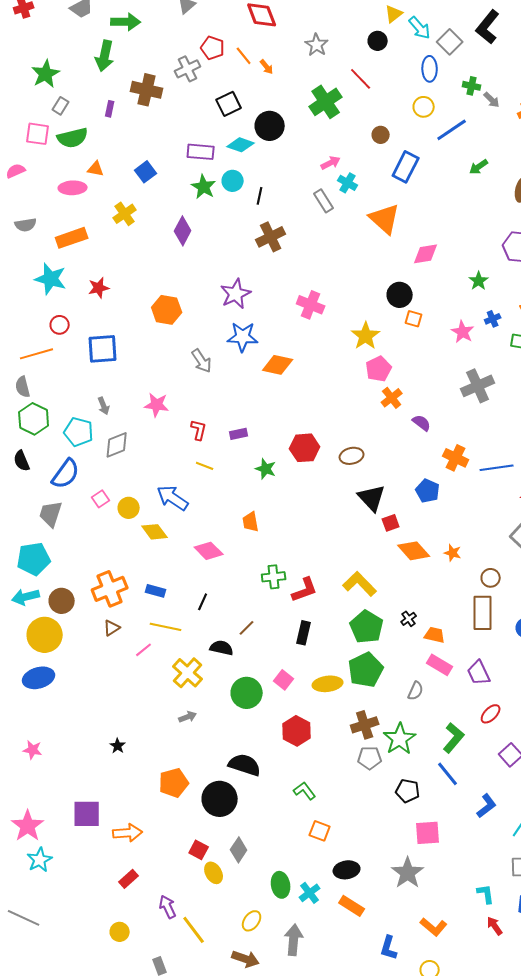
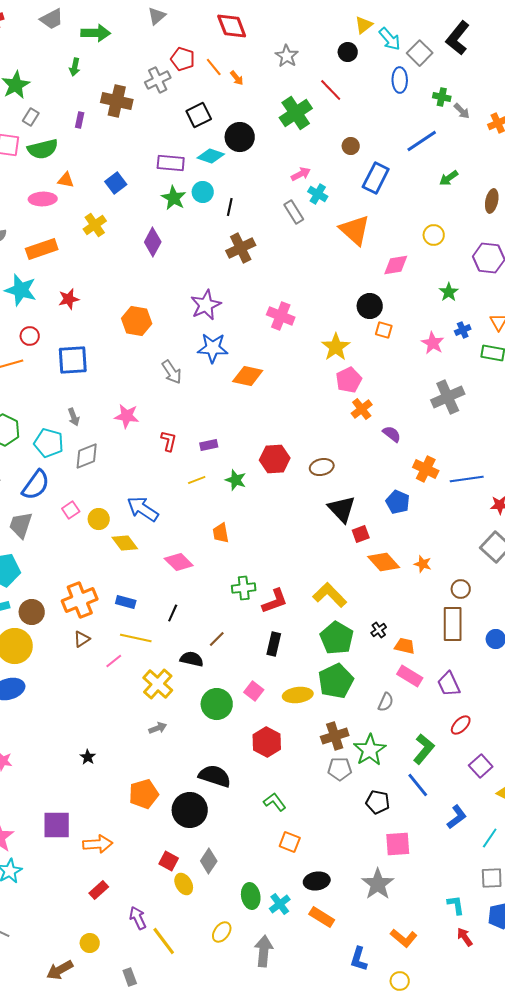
green arrow: (105, 56) -> (75, 67), size x0.6
yellow circle: (424, 107) -> (434, 235), moved
yellow line: (205, 466) -> (197, 480), moved, turned -42
brown arrow: (246, 959) -> (60, 970), moved, turned 132

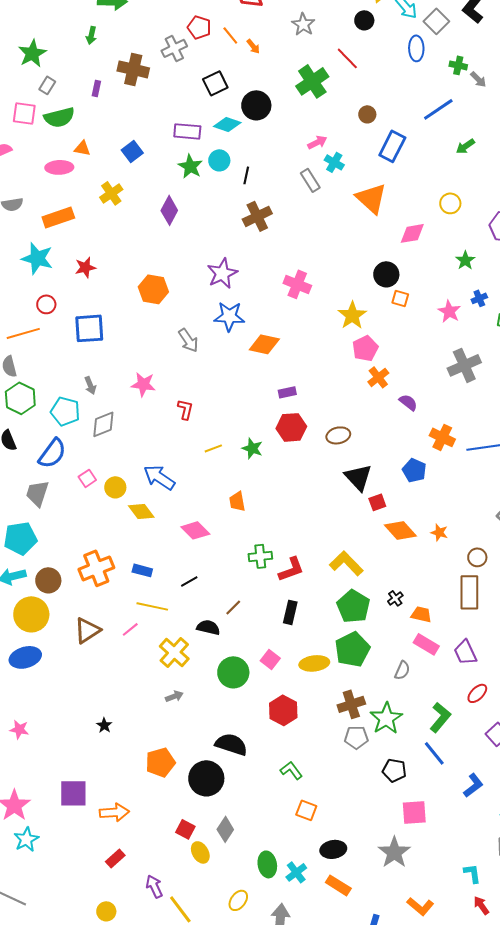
purple rectangle: (209, 445) -> (287, 392), moved
black line: (173, 613) -> (189, 581), turned 36
brown triangle: (82, 639) -> (87, 630), moved, size x1.6

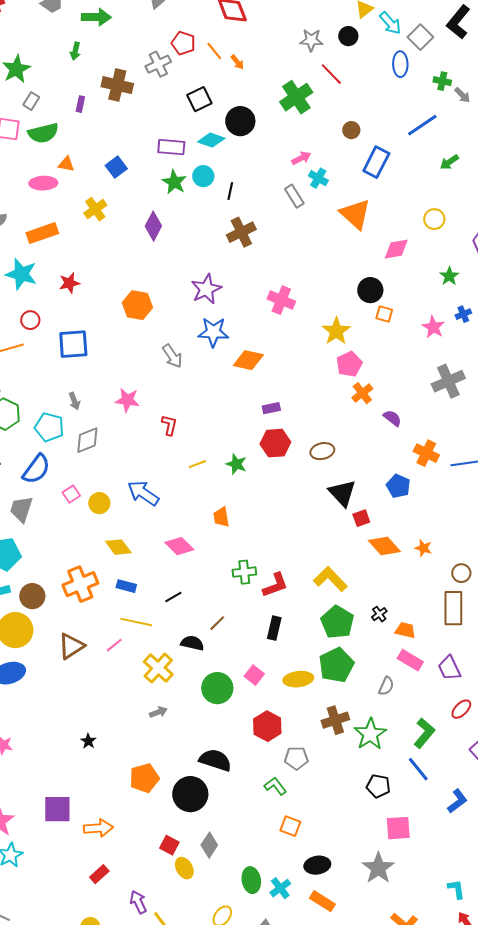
gray star: (303, 24) -> (311, 40), moved, turned -30
yellow diamond: (141, 511) -> (118, 547), moved
gray pentagon: (356, 737) -> (296, 758), moved

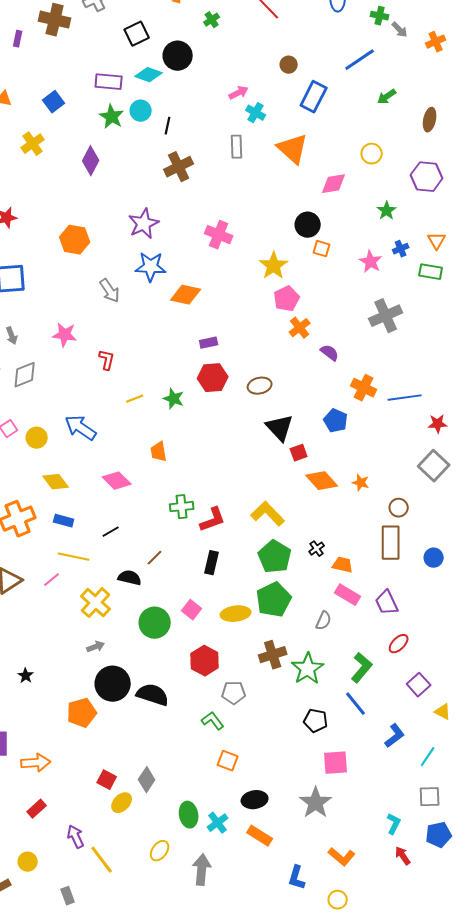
green cross: (296, 97) -> (212, 20), moved, size x0.5
gray rectangle: (294, 196) -> (237, 147), moved, turned 30
black circle: (190, 794) -> (113, 684), moved
yellow ellipse: (184, 868) -> (122, 803), turned 75
cyan L-shape: (456, 889) -> (394, 824), turned 35

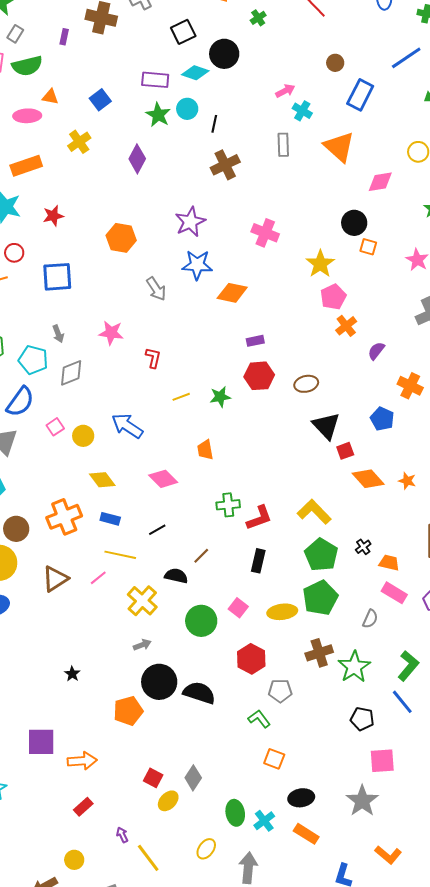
purple semicircle: (330, 353) -> (376, 351), turned -90
green star: (174, 399) -> (220, 397), turned -30
purple arrow: (76, 837) -> (122, 835), size x0.7

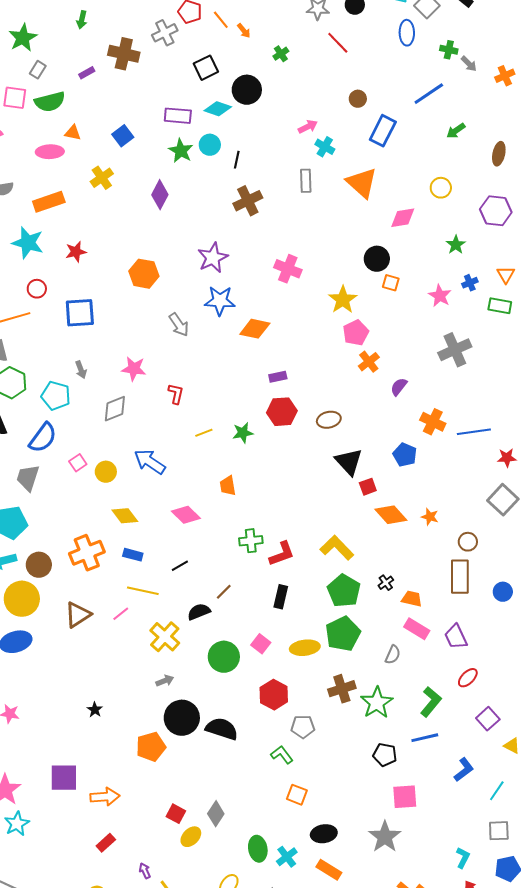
purple rectangle: (64, 37) -> (87, 73), turned 49
gray diamond: (71, 373) -> (115, 409), moved
black semicircle: (176, 576) -> (199, 612), turned -35
blue line: (402, 702) -> (425, 738), turned -64

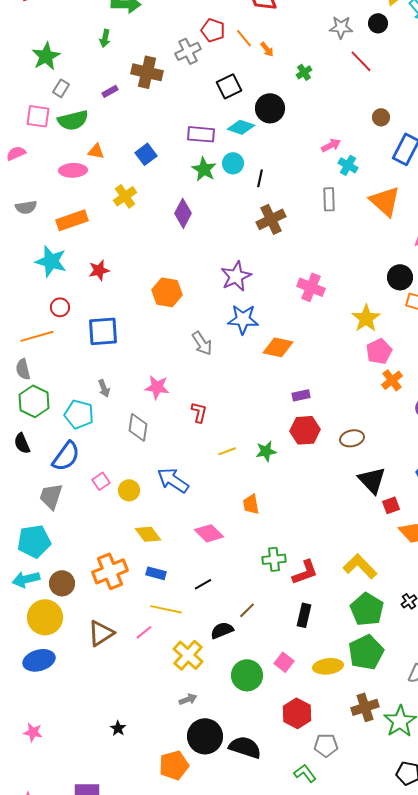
gray diamond: (115, 409) -> (138, 427), turned -60

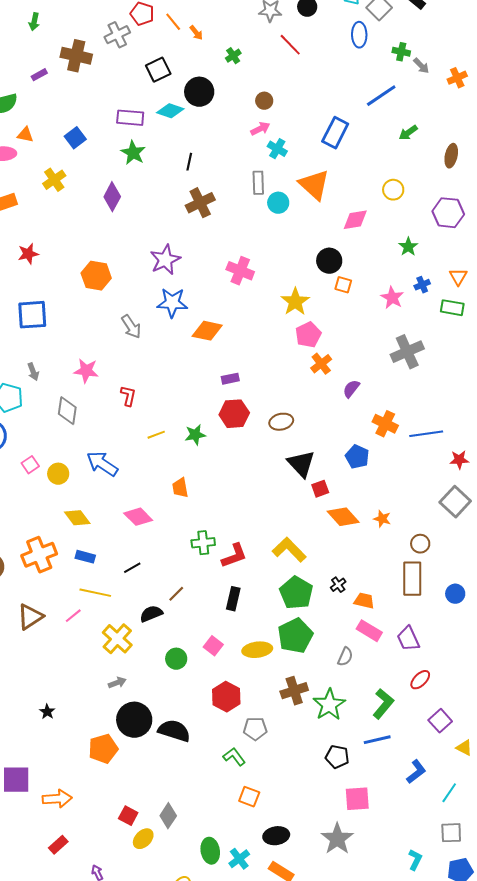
brown circle: (381, 117) -> (264, 101), moved
cyan circle: (233, 163) -> (278, 203), moved
green circle: (247, 675) -> (176, 659), size x0.7

